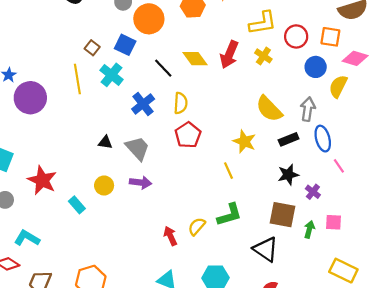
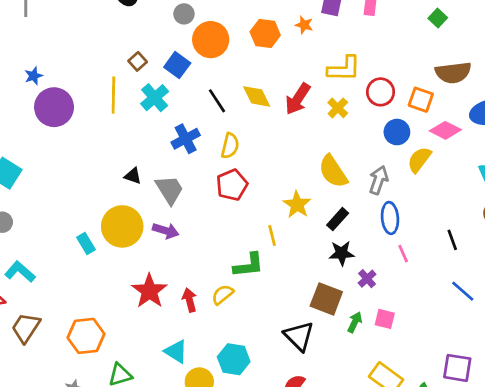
black rectangle: (289, 139) -> (338, 219), moved, turned -36
red star: (42, 180) -> (149, 291), moved
yellow circle: (104, 185) -> (122, 226), size x1.8
green L-shape: (230, 215) -> (249, 265), moved

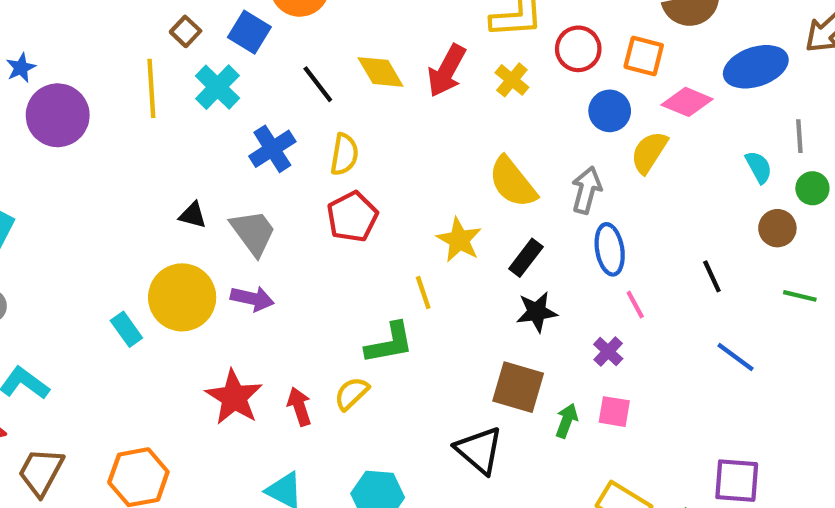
purple cross: (367, 279) -> (608, 351), moved

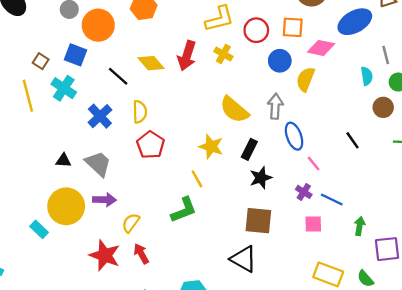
cyan semicircle: (759, 167) -> (367, 76), turned 30
blue line: (736, 357) -> (332, 199), moved
yellow semicircle: (351, 393) -> (131, 223), moved
green arrow: (567, 421) -> (360, 226), moved

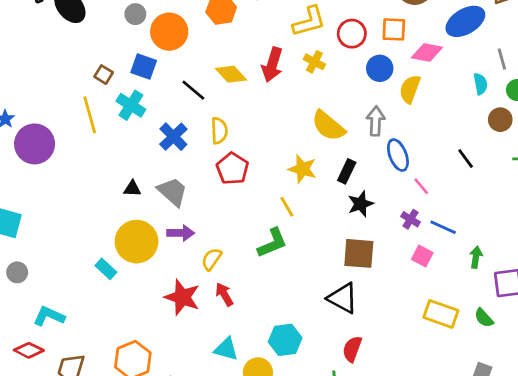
pink square: (313, 224) -> (422, 256), turned 30

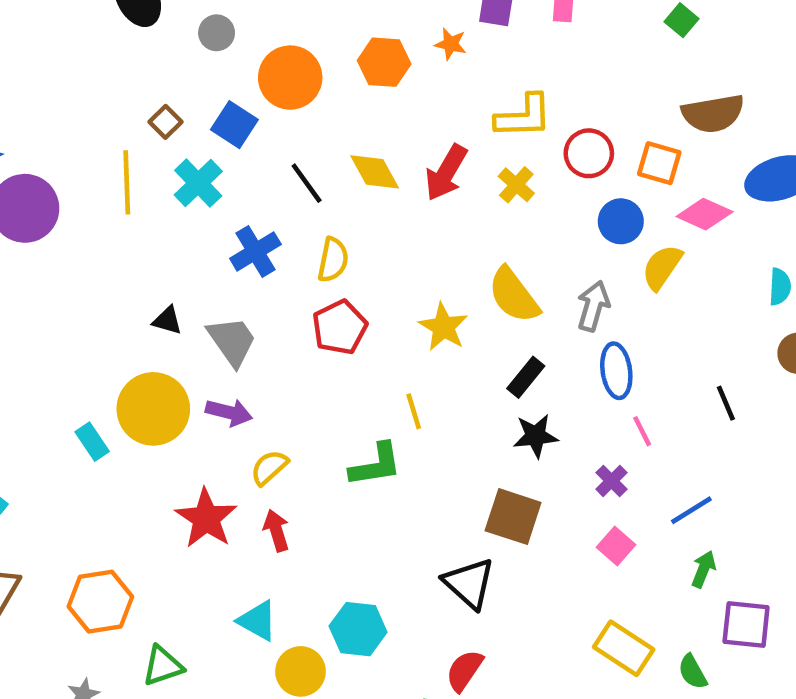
gray circle: (135, 14) -> (217, 33), moved
yellow star: (302, 169) -> (443, 327), moved
blue line: (443, 227) -> (691, 510), moved, turned -70

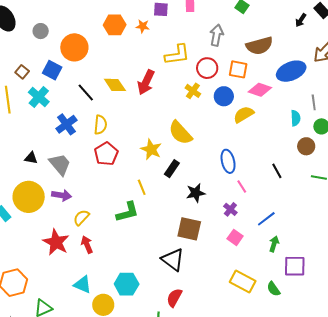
orange hexagon: (384, 62) -> (115, 25), moved
yellow cross: (516, 185) -> (193, 91), moved
yellow semicircle: (662, 267) -> (244, 114), turned 30
gray arrow: (593, 306) -> (217, 35), moved
black rectangle: (526, 377) -> (172, 169), moved

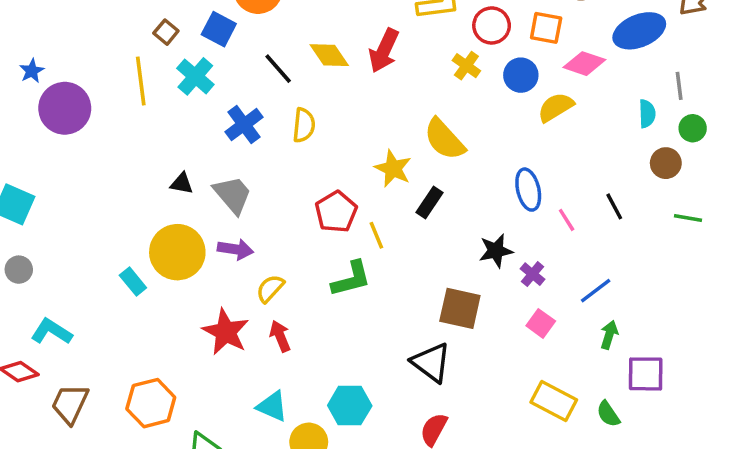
red pentagon: (106, 154) -> (336, 212), moved
pink line: (242, 186) -> (567, 220), moved
black star: (196, 193) -> (496, 251), moved

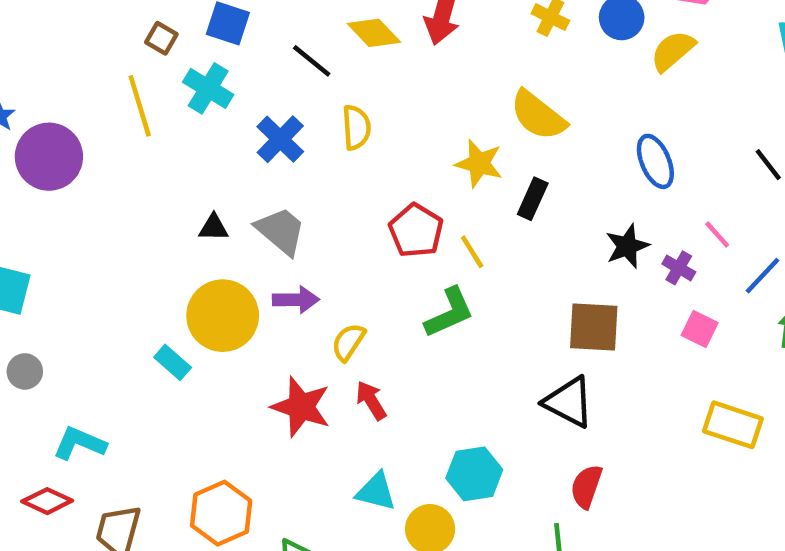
pink line: (567, 220) -> (717, 234), moved

